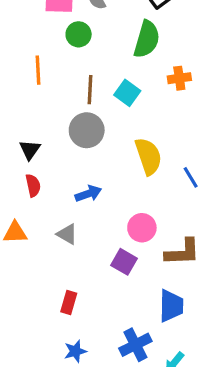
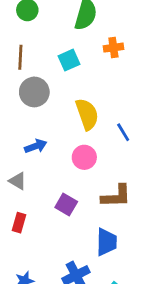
brown line: (90, 90) -> (20, 57), moved
cyan square: (127, 93) -> (69, 60), turned 30
pink circle: (142, 228) -> (84, 157), moved
red rectangle: (69, 302) -> (19, 223), moved

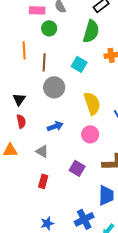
cyan square: (69, 60) -> (79, 64), turned -35

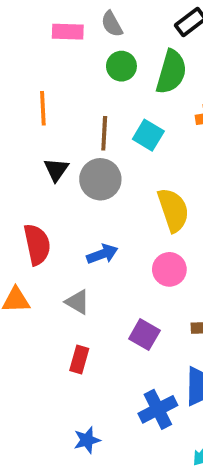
green circle: (49, 28) -> (121, 66), moved
brown line: (44, 62) -> (104, 133), moved
black triangle: (19, 99) -> (56, 170), moved
red semicircle: (21, 121) -> (37, 244), size x1.5
blue cross: (84, 219) -> (158, 409), moved

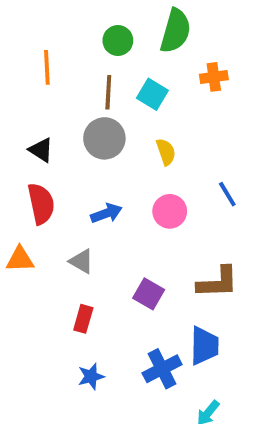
green circle: (121, 66) -> (118, 40), moved
black triangle: (56, 170) -> (41, 150), moved, turned -32
yellow semicircle: (173, 210) -> (166, 152), moved, size x0.6
pink circle: (169, 269) -> (170, 211), moved
blue star: (87, 440) -> (91, 376), moved

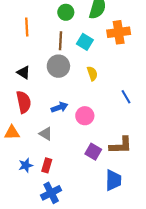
orange cross: (214, 77) -> (119, 32), size x1.5
pink circle: (170, 211) -> (85, 116), moved
purple square: (149, 294) -> (93, 152), moved
blue cross: (162, 369) -> (51, 193), moved
blue star: (91, 376) -> (26, 165), moved

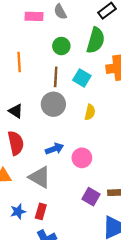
yellow semicircle: (92, 74) -> (90, 112), turned 32
gray triangle: (46, 134) -> (40, 177), size x1.5

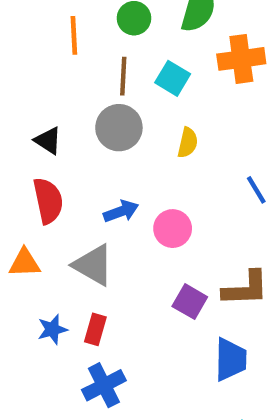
orange line: (19, 62) -> (74, 35), moved

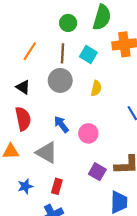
orange line: (74, 35) -> (30, 51), moved, turned 36
blue arrow: (121, 211) -> (61, 124), turned -108
red rectangle: (95, 329) -> (57, 186), moved

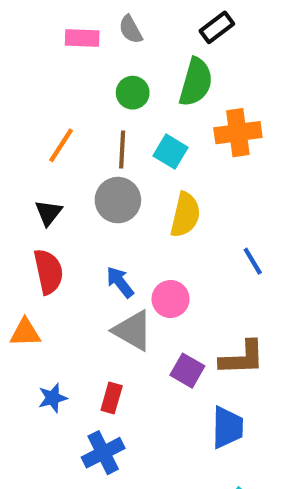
black triangle: (23, 87) -> (48, 213), turned 35
yellow semicircle: (96, 88) -> (185, 215), size x1.5
gray triangle: (47, 153) -> (133, 331), moved

